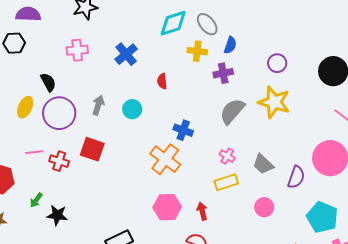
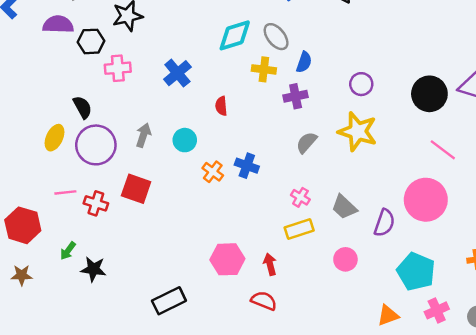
black hexagon: (14, 43) -> (91, 41), moved
gray semicircle: (232, 111) -> (306, 142), size x0.7
orange cross: (165, 159) -> (213, 172), moved, size x0.6

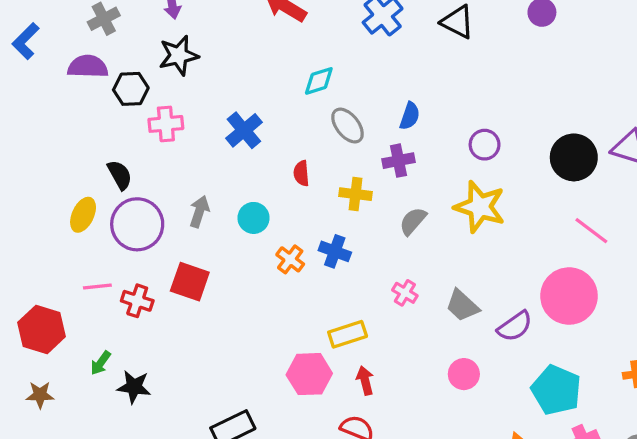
cyan diamond: (235, 35) -> (319, 81), size x0.7
gray ellipse: (276, 37) -> (348, 126), moved
yellow cross: (264, 69) -> (355, 194), moved
purple semicircle: (384, 223) -> (515, 326), turned 36
yellow rectangle: (299, 229) -> (348, 334), moved

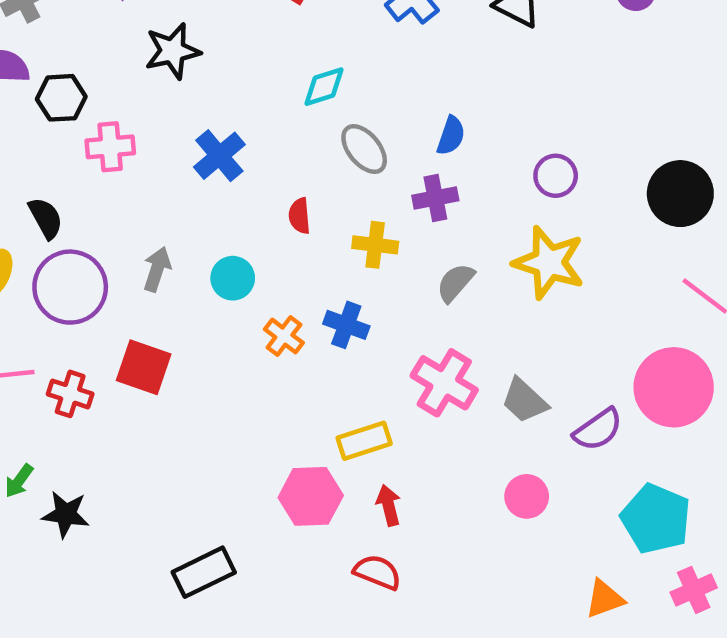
black star: (179, 55) -> (173, 51), moved
pink cross: (405, 293) -> (444, 383), size x1.8

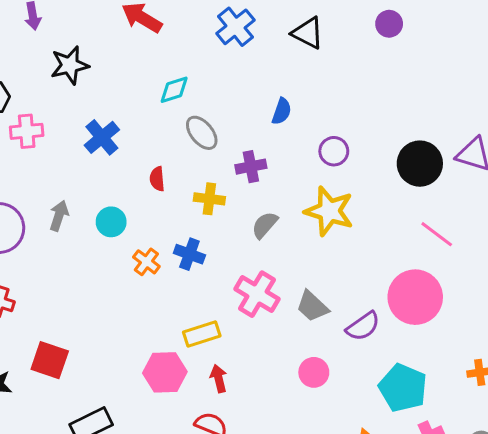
blue semicircle: (451, 136) -> (282, 111), moved
red square: (144, 367) -> (50, 360), moved

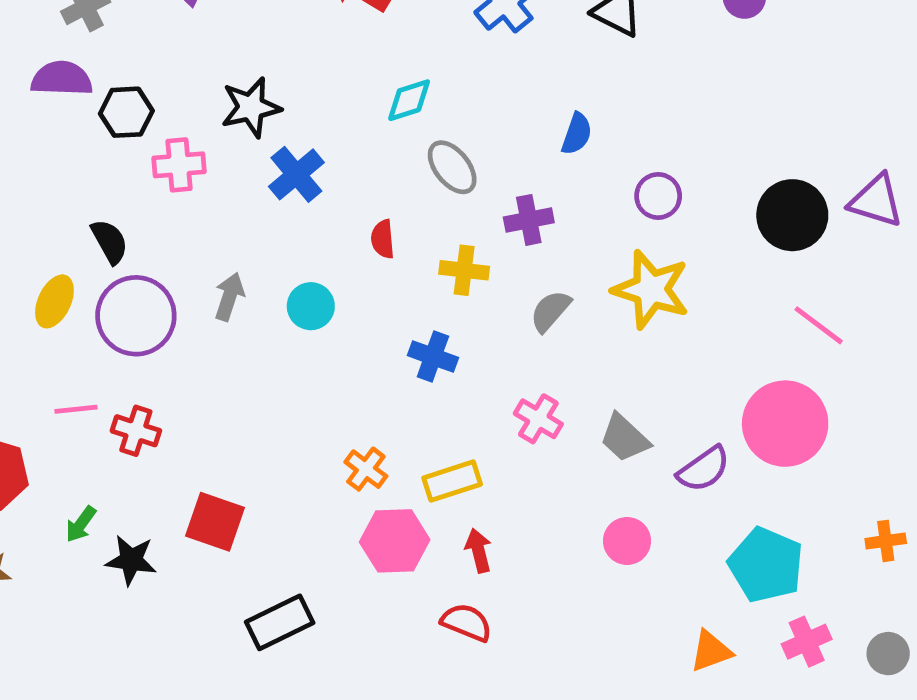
black star: (70, 65) -> (251, 107), moved
orange cross: (146, 262) -> (366, 469), moved
pink cross: (257, 294) -> (538, 419), size x0.7

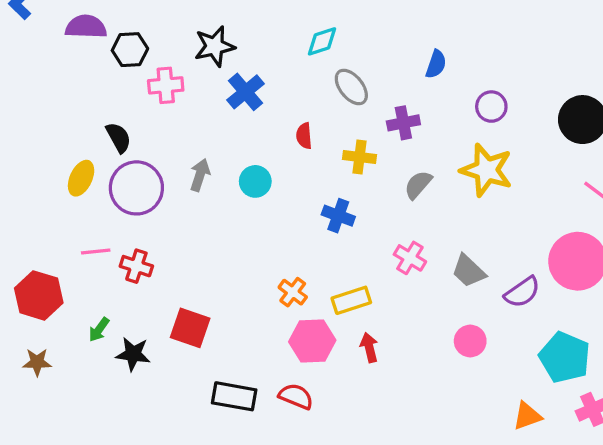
black rectangle: (280, 622) -> (234, 396), turned 36
red semicircle: (467, 622) -> (296, 396), moved

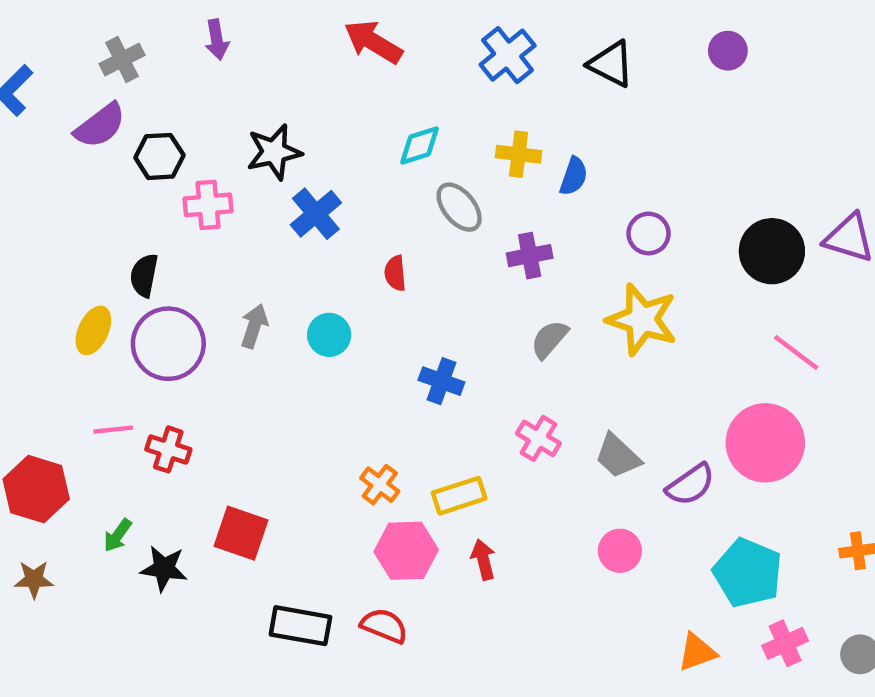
purple semicircle: (86, 27) -> (100, 126), turned 141
black semicircle: (118, 137) -> (144, 275), turned -140
yellow cross: (359, 157) -> (519, 154), moved

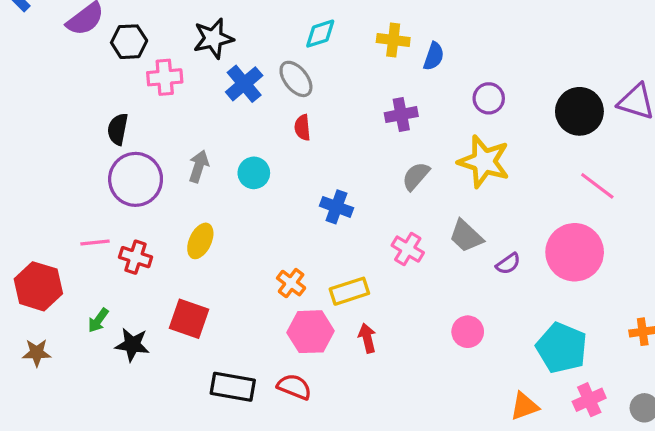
gray ellipse: (459, 207) -> (296, 79), moved
yellow ellipse: (93, 330) -> (200, 241), moved
gray trapezoid: (618, 456) -> (466, 236), moved
purple semicircle: (690, 485) -> (508, 264), moved, size x0.7

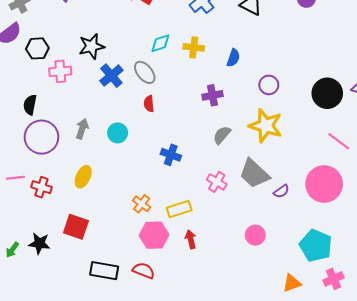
yellow cross: (393, 40) -> (194, 47), moved
gray trapezoid: (466, 236) -> (254, 174), size x1.4
green arrow: (98, 320) -> (12, 250), moved

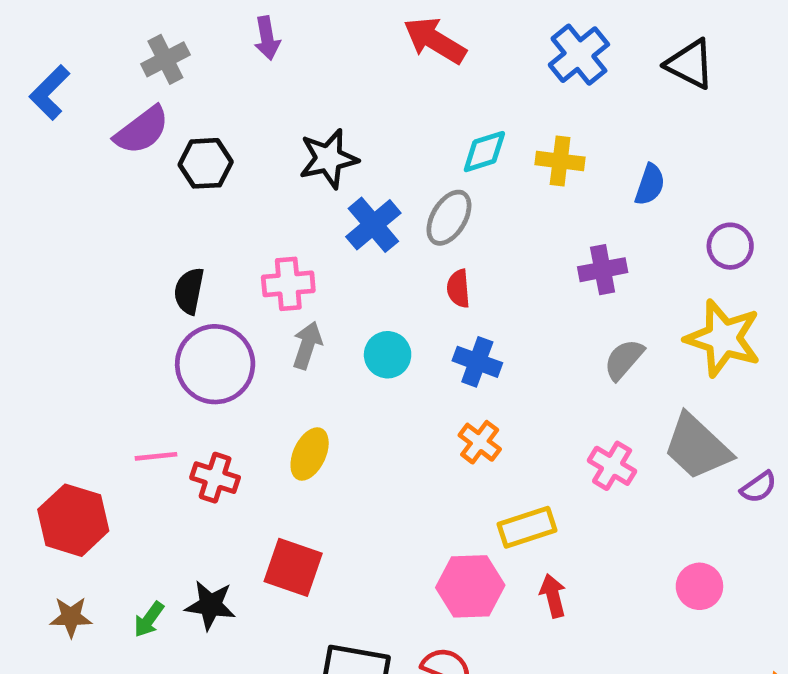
pink cross: (60, 71) -> (288, 284), moved
gray ellipse: (145, 72) -> (449, 218), turned 70
blue cross: (171, 155) -> (477, 362), moved
orange cross: (142, 204) -> (480, 442), moved

